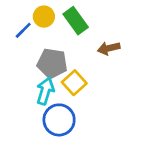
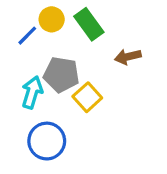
cyan arrow: (45, 91) -> (32, 92), moved
blue circle: (59, 120) -> (47, 141), moved

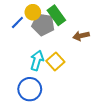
gray pentagon: (61, 75) -> (43, 25), moved
cyan arrow: (32, 92) -> (37, 60), moved

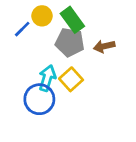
gray pentagon: (43, 25) -> (70, 42), moved
blue circle: (30, 89) -> (39, 99), moved

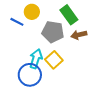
green rectangle: (72, 20) -> (69, 15), moved
blue line: (22, 29) -> (17, 22), turned 72

